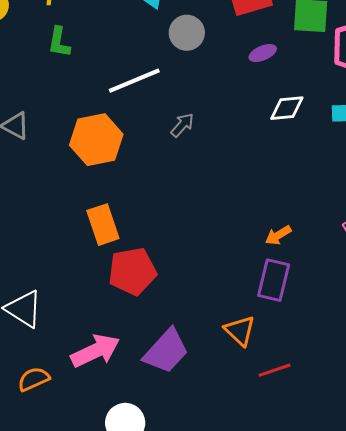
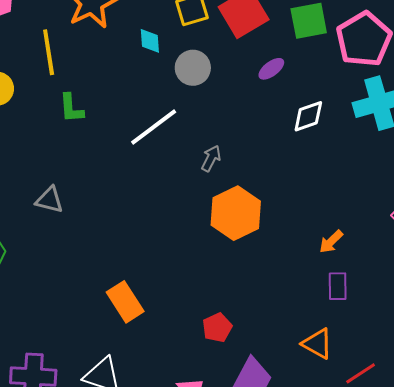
orange hexagon: (96, 140) -> (236, 213), moved
orange rectangle: (103, 225) -> (125, 302), moved
red pentagon: (132, 271) -> (217, 328), moved, size x0.6
purple rectangle: (274, 280) -> (338, 286), size x0.7

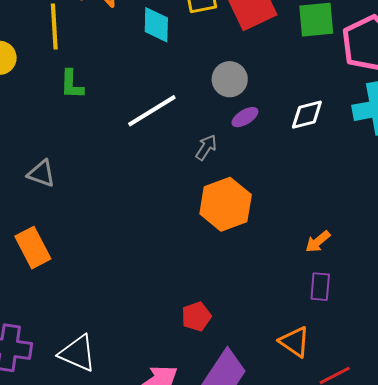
cyan diamond: (150, 41) -> (156, 25), size x1.4
gray circle: (193, 68) -> (230, 79), moved
purple ellipse: (271, 69) -> (245, 117), moved
orange rectangle: (125, 302) -> (33, 248), moved

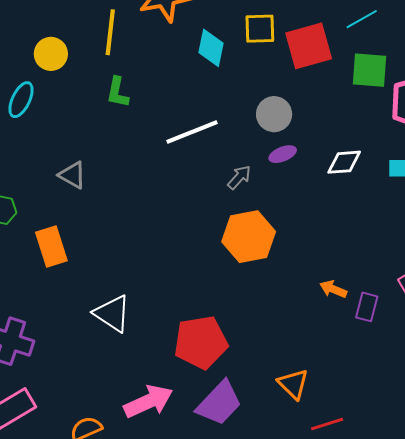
orange arrow: (318, 242) -> (333, 289), turned 52
purple rectangle: (320, 287) -> (367, 307), moved
red pentagon: (196, 316) -> (201, 342), size x1.8
white triangle: (78, 353) -> (112, 313), moved

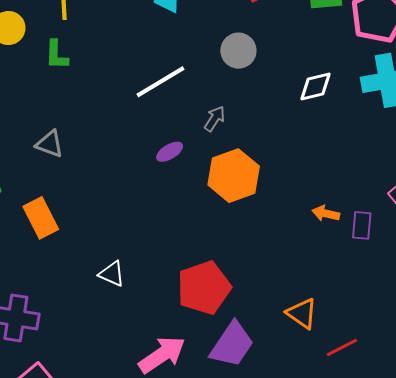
green L-shape: (118, 92) -> (56, 55), moved
purple ellipse: (283, 154) -> (170, 152), moved
white triangle: (112, 313) -> (112, 274), size x0.7

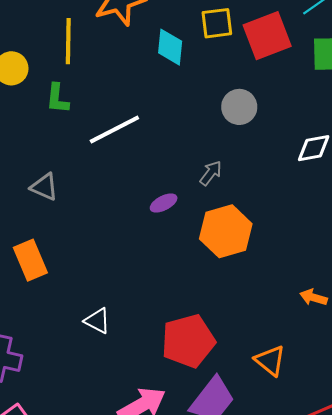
white line: (160, 82) -> (114, 129), moved
orange arrow: (326, 213) -> (313, 297), moved
orange triangle: (302, 313) -> (270, 361), moved

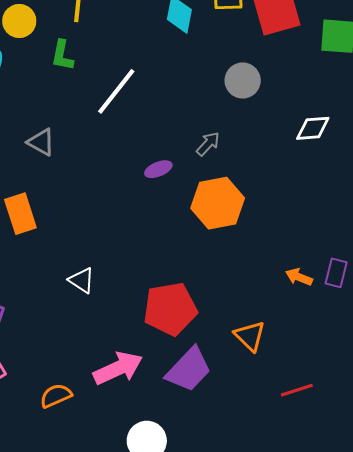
white line: (114, 129) -> (116, 91), turned -30

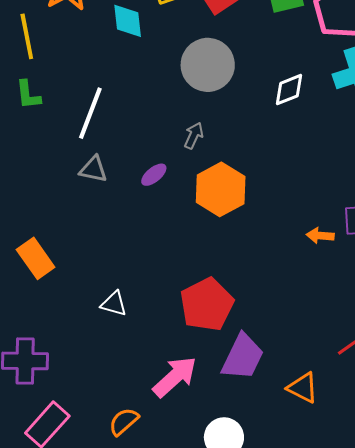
gray circle: (243, 80) -> (208, 65), size x1.5
gray triangle: (41, 142) -> (93, 169), moved
orange triangle: (250, 336) -> (303, 388), moved

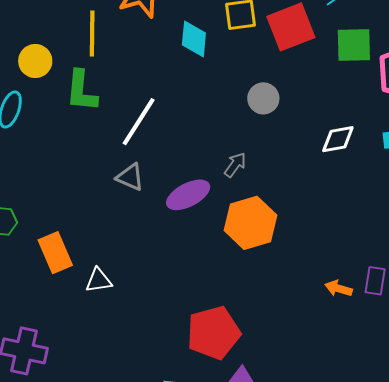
gray circle: (208, 65) -> (263, 98), size x0.6
green L-shape: (28, 95) -> (81, 91), size x1.4
purple ellipse: (154, 175) -> (188, 195), size x1.6
white triangle: (114, 304) -> (99, 280), moved, turned -36

